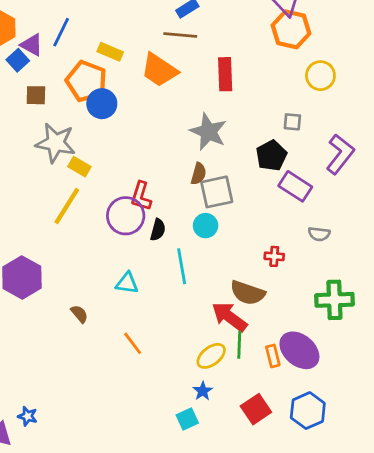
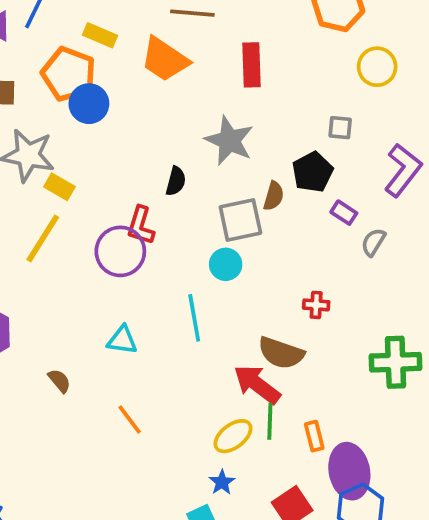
brown semicircle: (199, 174) -> (274, 196), moved
purple rectangle: (295, 186) -> (344, 213), size x0.6
black semicircle: (158, 230) -> (176, 181), moved
gray semicircle: (319, 234) -> (373, 242), moved, turned 115
purple ellipse: (299, 350) -> (349, 471), moved, turned 39

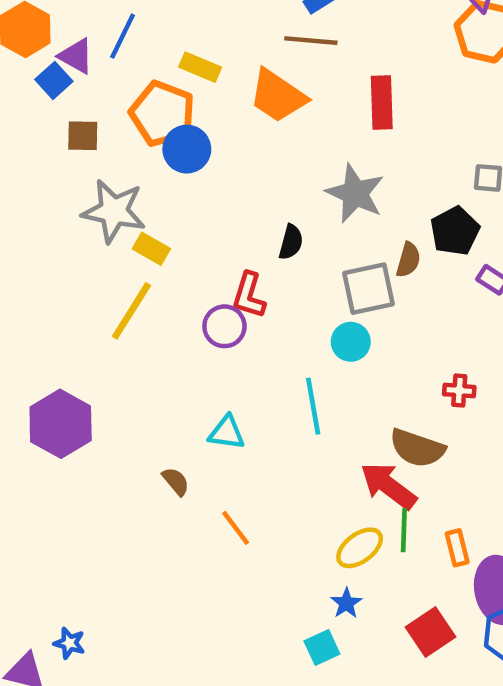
purple circle: (120, 251) -> (224, 326), size x0.7
brown semicircle: (59, 381) -> (176, 481), moved

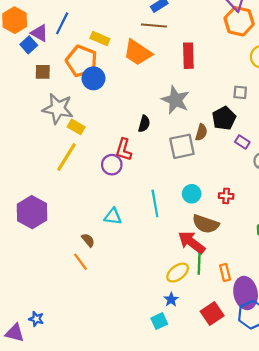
cyan circle: (351, 342) -> (192, 194), moved
orange line: (236, 528) -> (81, 262), moved

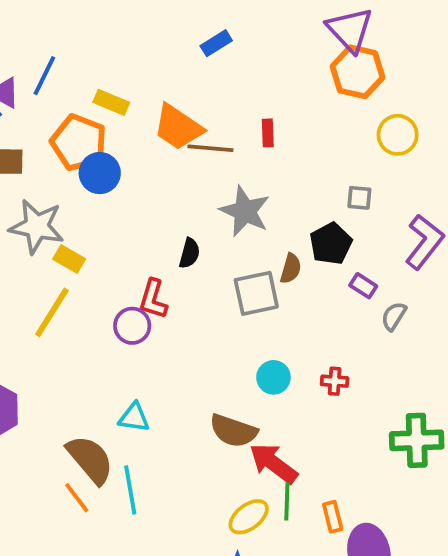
brown line: (154, 26) -> (210, 148), moved
red rectangle: (188, 56) -> (268, 133), size x0.6
cyan line: (155, 203) -> (130, 490), moved
brown semicircle: (206, 224) -> (233, 431), moved
brown semicircle: (88, 240) -> (90, 459), size x2.0

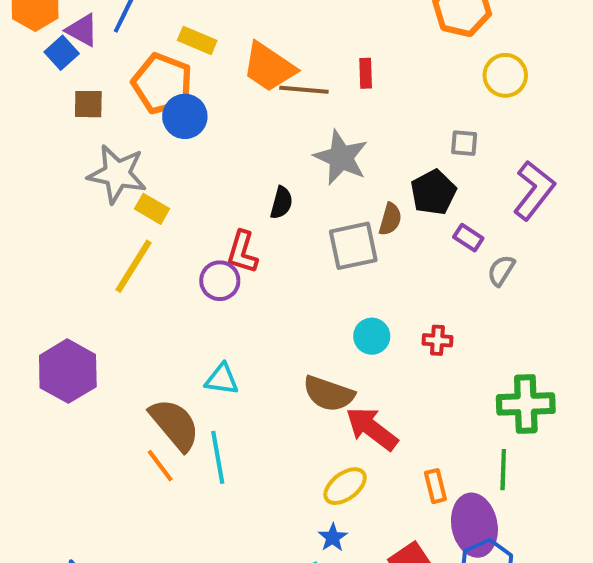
green line: (287, 501) -> (503, 470), moved

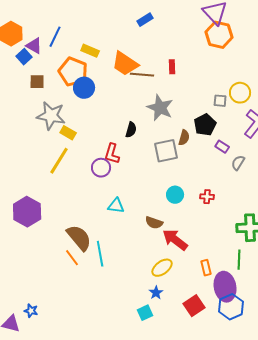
yellow circle: (505, 75) -> (240, 93), moved
cyan triangle: (222, 379) -> (116, 206), moved
brown semicircle: (329, 394) -> (154, 223), size x0.7

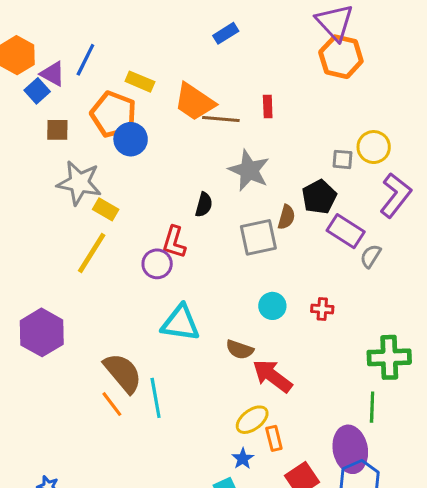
purple rectangle: (222, 147) -> (346, 231), size x1.6
cyan triangle: (116, 206) -> (180, 323), size x1.5
orange rectangle: (206, 268) -> (274, 438), moved

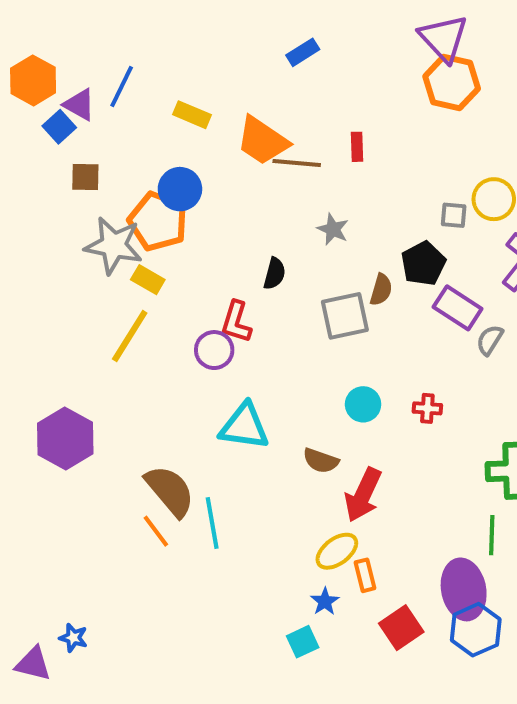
orange pentagon: (113, 114) -> (158, 221), moved
gray star: (249, 170) -> (333, 229), size x0.6
red arrow: (272, 376) -> (363, 495), turned -102

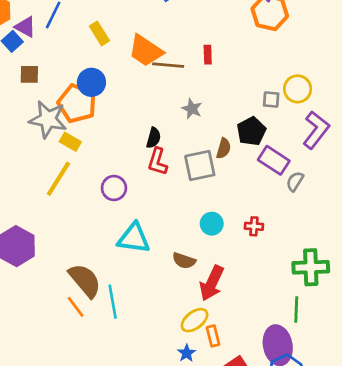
yellow rectangle: (192, 115) -> (99, 33), turned 35
red L-shape: (236, 322) -> (158, 162), moved

